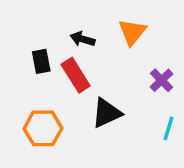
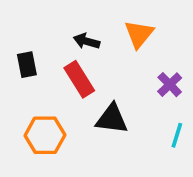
black rectangle: (41, 61) -> (27, 65), moved
black triangle: (107, 113) -> (112, 119), turned 32

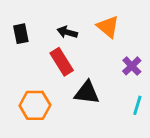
orange triangle: (139, 34) -> (108, 27), turned -30
black rectangle: (27, 65) -> (21, 34), moved

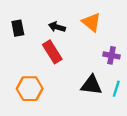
purple cross: (132, 66) -> (112, 55), turned -35
black triangle: (87, 93) -> (91, 85), moved

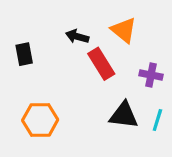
black rectangle: (18, 28) -> (24, 54), moved
red rectangle: (52, 52) -> (101, 64), moved

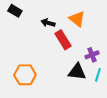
black rectangle: (24, 54) -> (15, 11), moved, turned -48
purple cross: (151, 75) -> (92, 55), moved, turned -32

